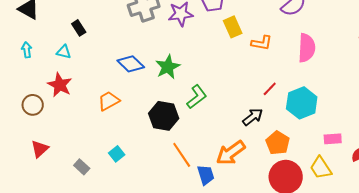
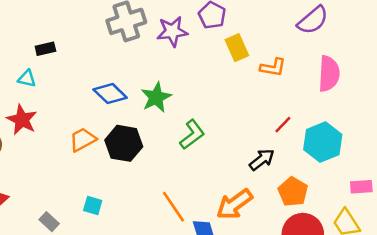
black rectangle: (79, 28) -> (45, 49), turned -70
black hexagon: (164, 116) -> (124, 143), moved
cyan square: (117, 154) -> (93, 205), turned -35

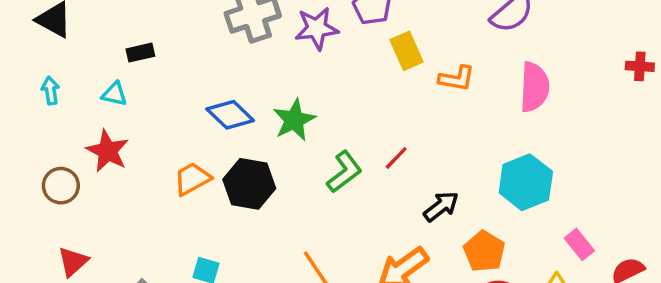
red line: (283, 125) -> (396, 158), moved
pink rectangle: (361, 187) -> (579, 244), turned 55

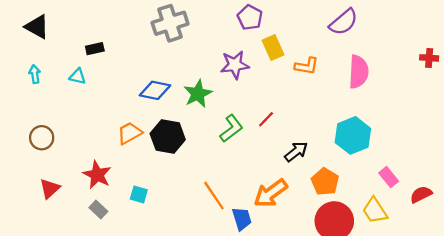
purple star: (317, 28) -> (235, 65), moved
blue diamond: (230, 115) -> (155, 90), turned -32
red star: (108, 151) -> (97, 175), moved

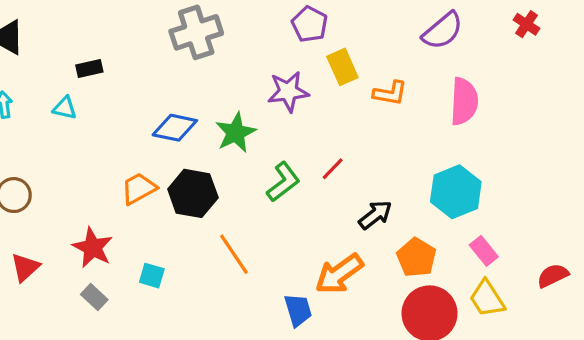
red cross: (429, 58) -> (526, 24), moved, turned 30
pink rectangle: (389, 177) -> (484, 251), moved
orange line: (214, 196) -> (234, 254), moved

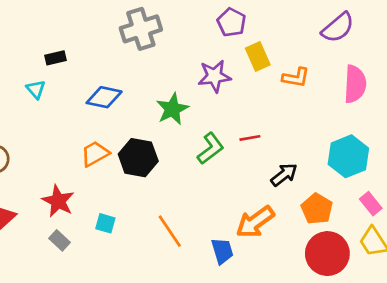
cyan triangle: (65, 108) -> (36, 89), turned 36
blue diamond: (175, 128) -> (104, 97), moved
red line: (333, 169) -> (250, 138), turned 36
orange line: (234, 254) -> (170, 231), moved

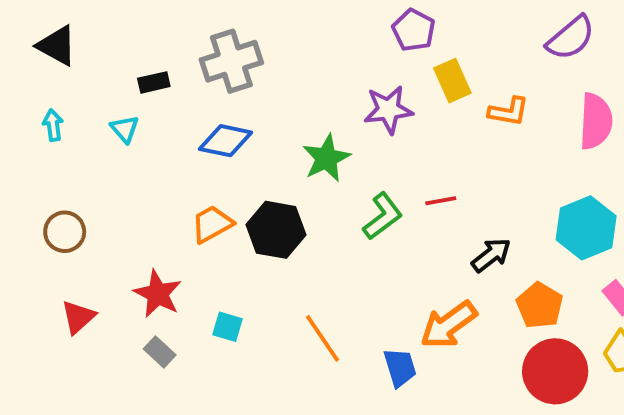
gray cross: (141, 29) -> (231, 61), moved

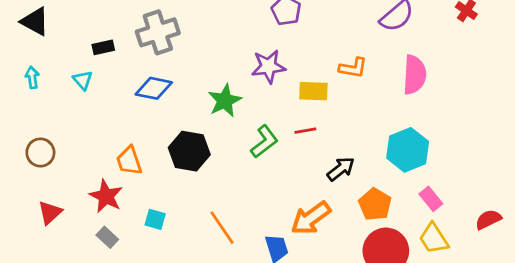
yellow rectangle: (452, 81) -> (313, 91), moved, turned -64
orange trapezoid: (212, 224) -> (129, 161), moved, turned -80

